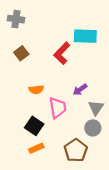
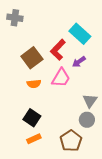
cyan rectangle: (85, 36) -> (80, 34), turned 40
brown square: (21, 53) -> (32, 58), moved, size x1.5
purple arrow: (80, 90) -> (79, 62), moved
pink trapezoid: (58, 108) -> (61, 78), moved, turned 40

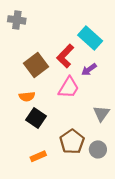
orange semicircle: (34, 84) -> (27, 97), moved
black square: (32, 118) -> (36, 118), moved
gray circle: (87, 120) -> (98, 149), moved
brown pentagon: (71, 141) -> (72, 142), moved

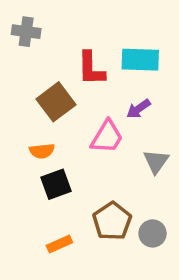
cyan rectangle: (90, 38) -> (140, 60), turned -40
red L-shape: (65, 56) -> (91, 68), moved, turned -45
gray triangle: (101, 113) -> (156, 162), moved
black square: (36, 118) -> (56, 184), turned 36

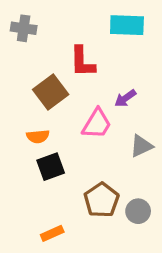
cyan rectangle: (140, 60) -> (127, 25), moved
gray triangle: (156, 162) -> (141, 146), turned 30
orange rectangle: (59, 244) -> (52, 233), moved

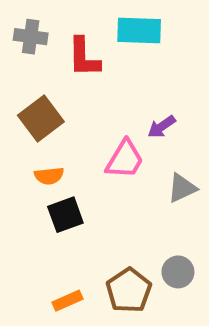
cyan rectangle: (127, 25) -> (139, 31), moved
red L-shape: (82, 62) -> (84, 57), moved
brown square: (51, 92) -> (41, 119), moved
brown pentagon: (102, 200) -> (129, 290), moved

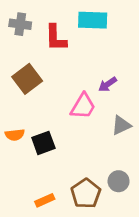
orange semicircle: (49, 176) -> (15, 135), moved

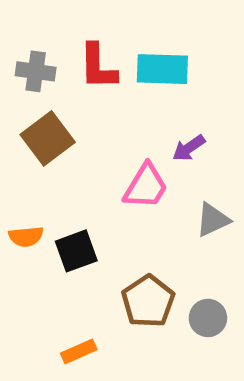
cyan rectangle: (93, 20) -> (162, 69), moved
gray cross: (20, 24) -> (36, 71), moved
brown pentagon: (86, 193) -> (148, 301), moved

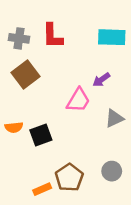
cyan rectangle: (162, 69) -> (112, 37), moved
brown pentagon: (148, 301) -> (69, 178), moved

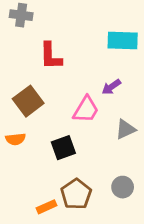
red L-shape: (52, 36) -> (51, 56), moved
gray cross: (19, 38) -> (21, 15), moved
brown square: (25, 74) -> (28, 101), moved
black square: (41, 135) -> (63, 148), moved

